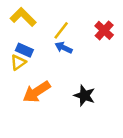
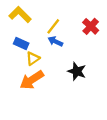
yellow triangle: (18, 62) -> (33, 58), moved
black star: (84, 96) -> (77, 71), moved

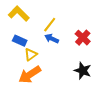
red cross: (91, 26) -> (83, 38), moved
black star: (77, 71) -> (83, 71), moved

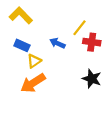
yellow line: (50, 25) -> (80, 28), moved
red cross: (83, 38) -> (92, 42), turned -35

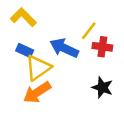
blue arrow: (57, 43) -> (64, 48), size x1.6
yellow triangle: (34, 61) -> (38, 68), size x1.6

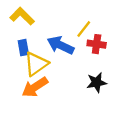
blue rectangle: (25, 50) -> (23, 48), turned 56
black star: (102, 88) -> (97, 82), turned -30

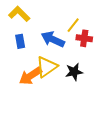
yellow triangle: (36, 64) -> (47, 67), moved
black star: (97, 82) -> (74, 72), moved

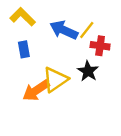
blue arrow: (53, 39) -> (64, 30), moved
black star: (74, 72) -> (88, 71), moved, turned -30

